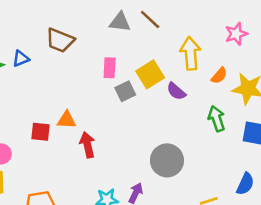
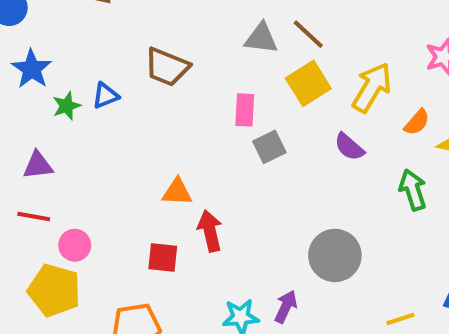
yellow arrow: (190, 53) -> (372, 87), turned 36
yellow square: (150, 74) -> (308, 83), moved
red square: (40, 132) -> (163, 258), moved

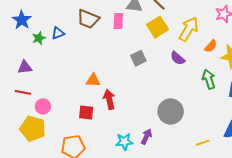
pink rectangle: (245, 110) -> (118, 21), moved

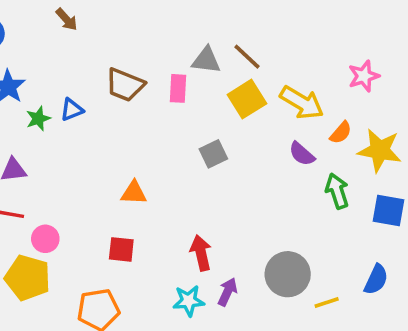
yellow arrow: (189, 29) -> (302, 103), turned 90
purple semicircle: (178, 58) -> (302, 154), moved
red arrow: (109, 99) -> (201, 253), moved
gray circle: (171, 111) -> (288, 274), moved

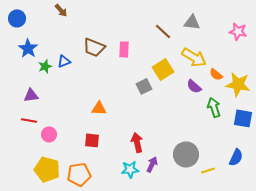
gray triangle: (206, 60) -> (192, 22), moved
pink star: (364, 76) -> (238, 31), moved, turned 30
yellow square: (247, 99) -> (163, 69), moved
orange semicircle: (341, 133) -> (216, 74), turned 88
yellow pentagon: (28, 278) -> (47, 169), moved

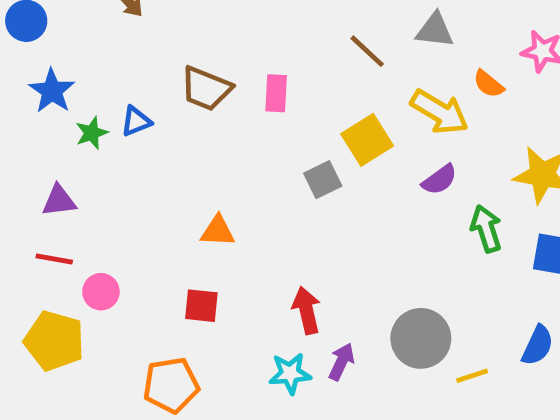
orange semicircle: (216, 74) -> (489, 84), moved
purple semicircle: (194, 86) -> (439, 180), turned -77
yellow pentagon: (47, 169) -> (54, 341), moved

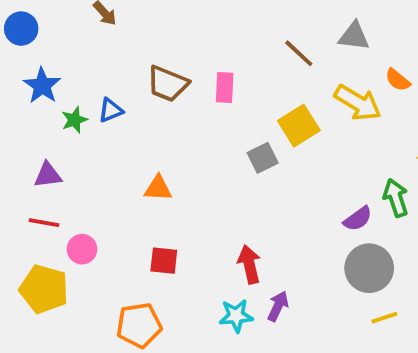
purple semicircle: (439, 180) -> (358, 219), moved
orange triangle: (218, 231) -> (158, 188), moved
gray circle: (421, 338) -> (369, 268), moved

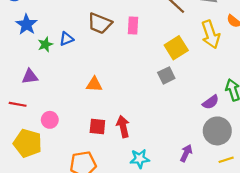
yellow arrow: (358, 103) -> (211, 34), turned 40
gray square: (263, 158) -> (166, 75), moved
red line: (44, 223) -> (18, 104), moved
red arrow: (249, 264) -> (123, 126), moved
purple arrow: (278, 306) -> (186, 153), moved

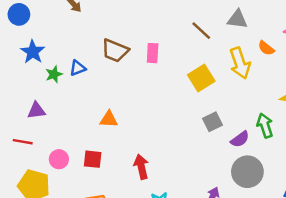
gray square: (166, 75) -> (212, 122), moved
red square: (97, 126) -> (93, 159), moved

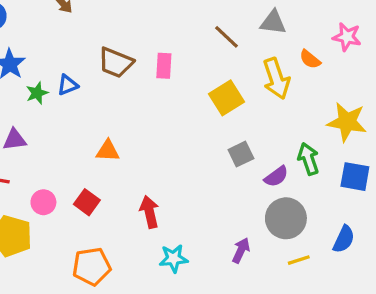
red square: (93, 159) -> (87, 202), turned 30

